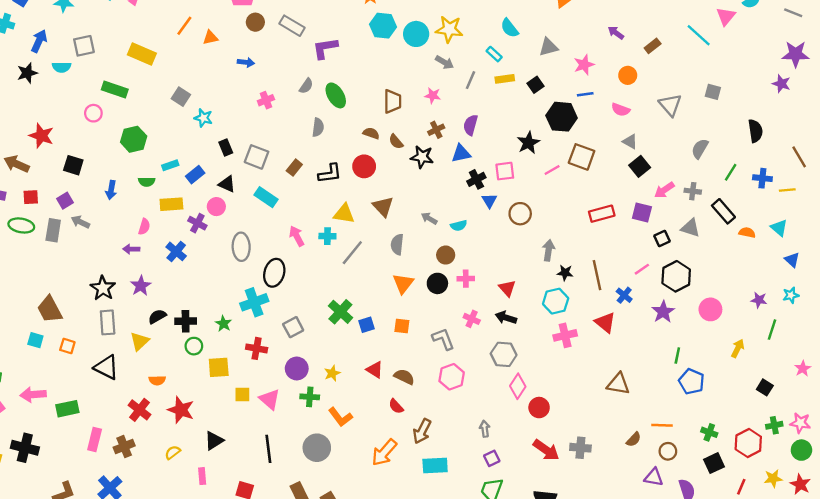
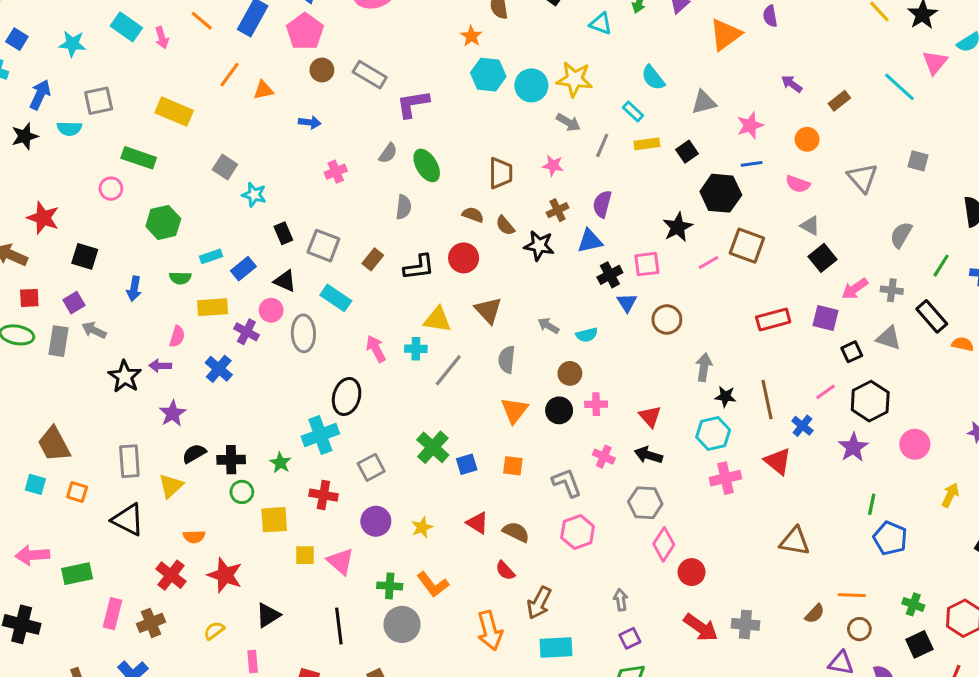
gray ellipse: (241, 247) -> (303, 333), moved
black star: (103, 288) -> (125, 376), moved
green cross: (310, 397) -> (390, 586), moved
orange arrow: (384, 452) -> (490, 631), turned -56

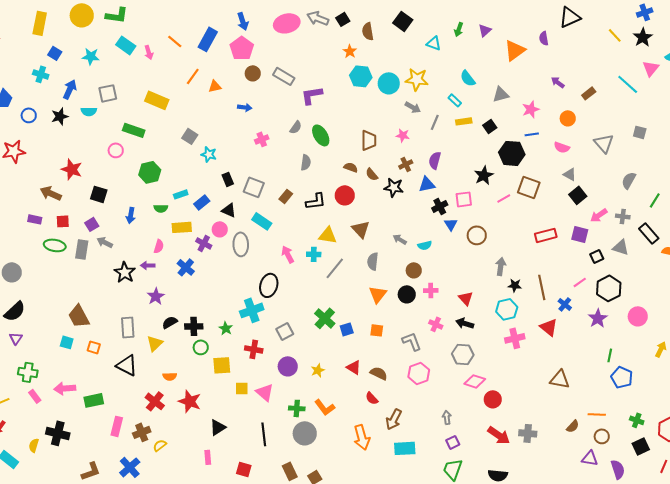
pink diamond: (664, 544) -> (475, 381), turned 75
yellow semicircle: (214, 631) -> (160, 445), moved

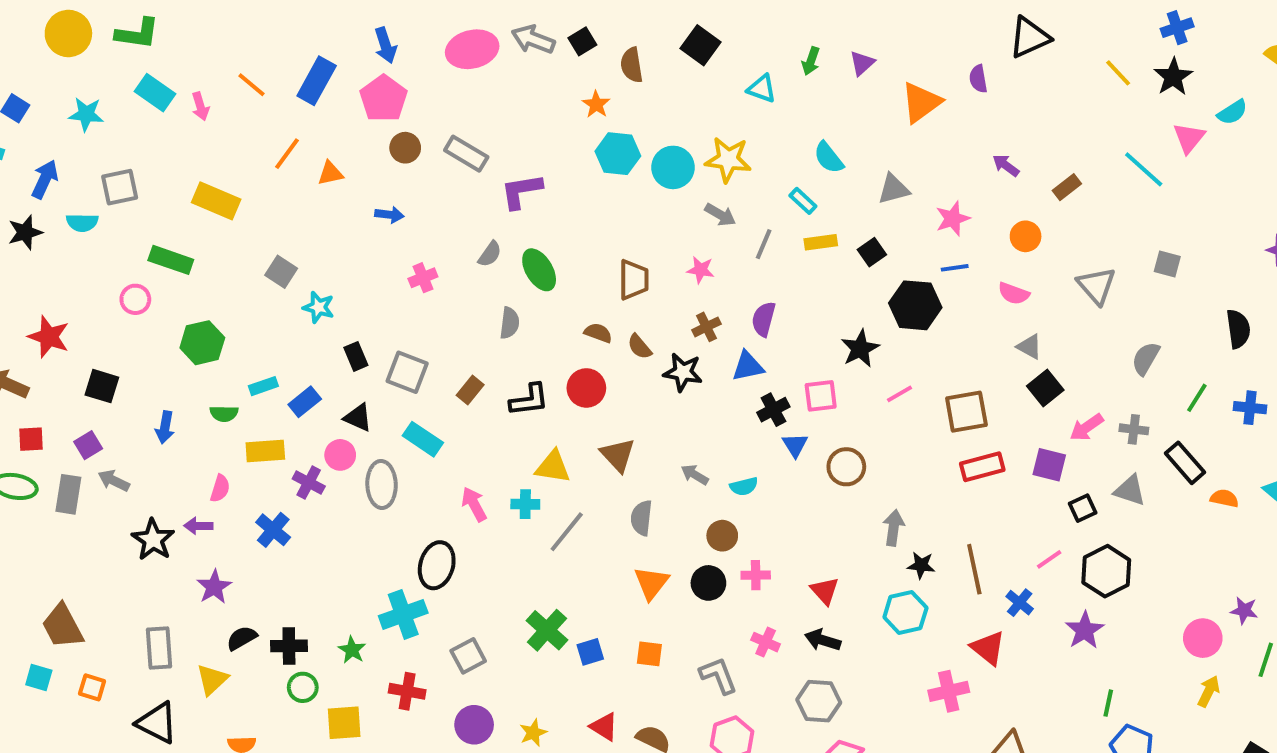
brown square: (529, 187) -> (966, 412), moved, turned -30
pink circle: (638, 316) -> (1203, 638), moved
pink cross: (515, 338) -> (949, 691), moved

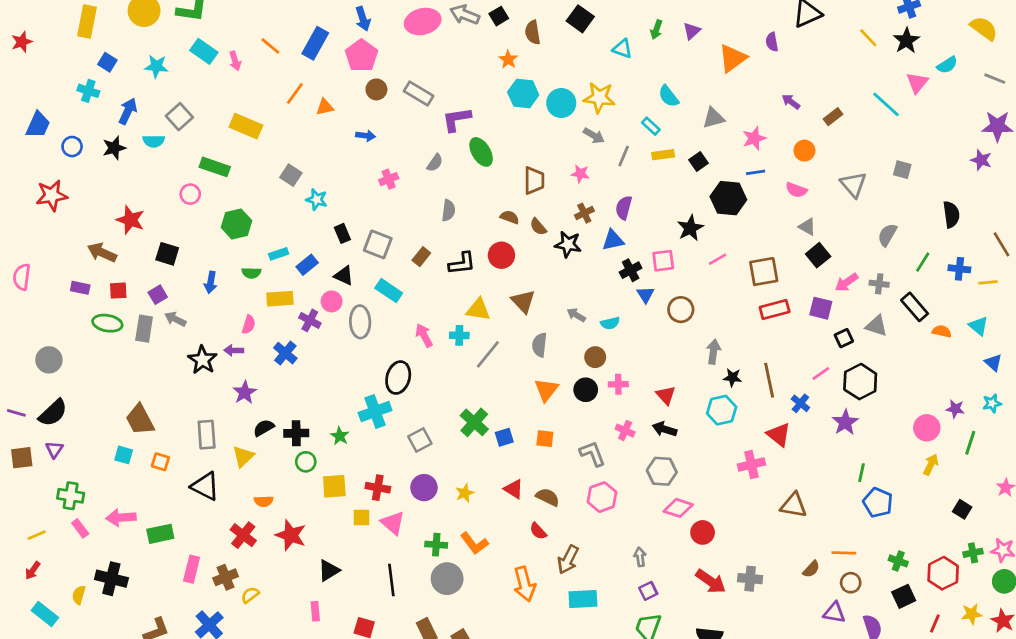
gray square: (120, 187) -> (179, 117), turned -30
green ellipse: (539, 270) -> (481, 152), moved
red cross: (407, 691) -> (378, 488), moved

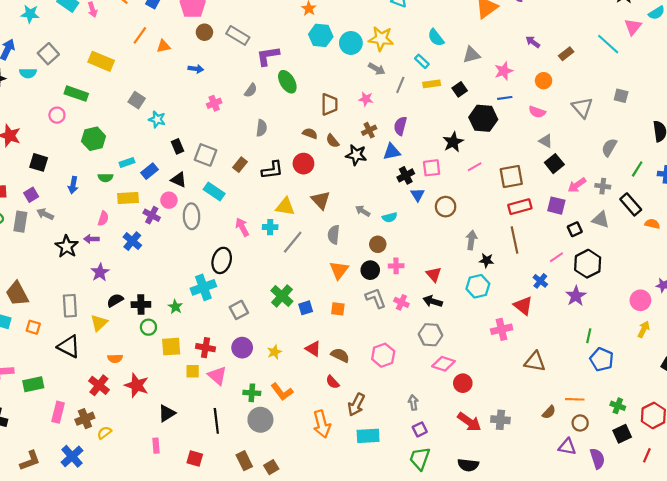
brown line: (769, 380) -> (514, 240), moved
gray L-shape: (592, 454) -> (376, 298), moved

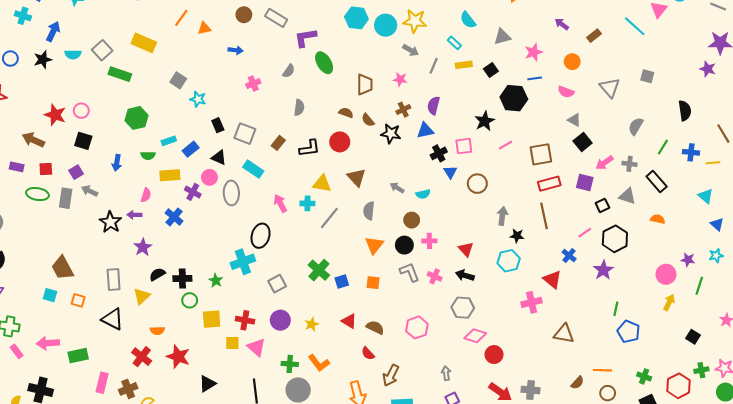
gray square: (48, 54) -> (102, 50), moved
pink circle: (57, 115) -> (81, 111), moved
orange semicircle: (652, 224) -> (658, 219), moved

